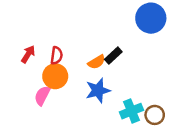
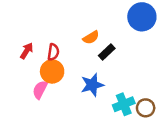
orange semicircle: (97, 62) -> (91, 37), moved

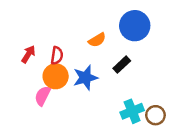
blue circle: (142, 17) -> (135, 26), moved
black rectangle: (107, 52) -> (122, 65), moved
blue star: (92, 85) -> (85, 78), moved

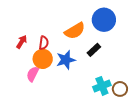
orange semicircle: (97, 40) -> (75, 31), size x1.5

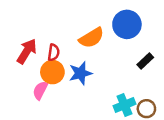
red arrow: (22, 42) -> (27, 51), size x1.5
black rectangle: (94, 50) -> (145, 61), moved

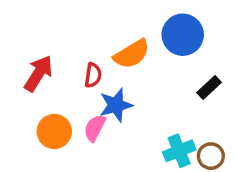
red semicircle: (54, 52) -> (93, 75), moved
orange circle: (52, 72) -> (54, 131), moved
pink semicircle: (40, 90) -> (95, 128), moved

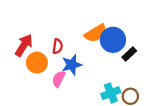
blue circle: (183, 35) -> (113, 40), moved
orange semicircle: (132, 54) -> (96, 33), moved
orange circle: (54, 131) -> (37, 63), moved

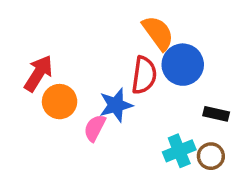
orange semicircle: (96, 33) -> (158, 33), moved, turned -95
red semicircle: (58, 46) -> (144, 75), moved, size x1.5
black rectangle: (129, 54) -> (216, 114), moved, turned 56

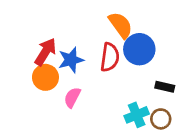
red arrow: (38, 73) -> (45, 52), moved
blue star: (116, 105) -> (71, 60), moved

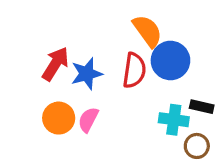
orange circle: (45, 77) -> (59, 118), moved
cyan cross: (137, 115) -> (174, 120), moved, turned 30

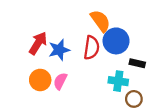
black rectangle: (202, 107) -> (137, 63), moved

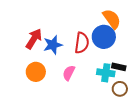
orange semicircle: (100, 21) -> (112, 19), moved
black rectangle: (137, 63) -> (119, 67), moved
pink semicircle: (60, 81) -> (69, 73), moved

